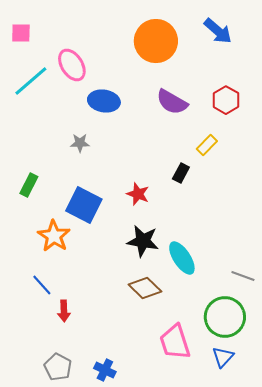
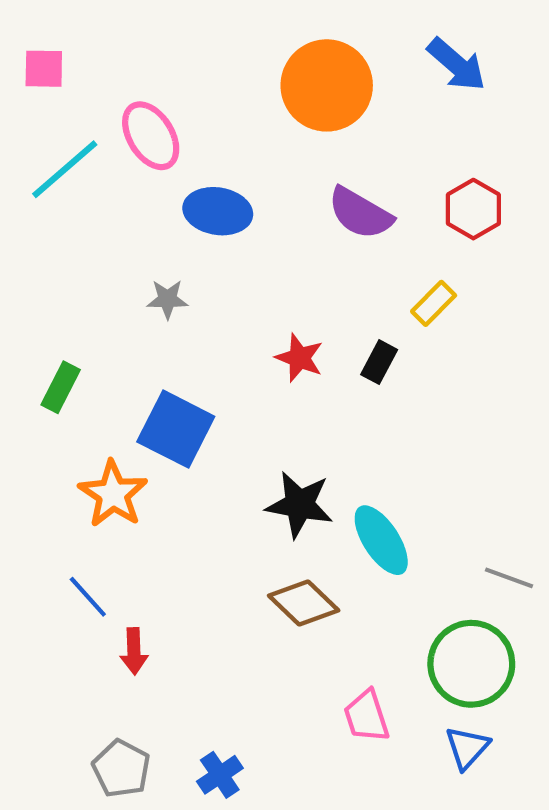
red star: (138, 194) -> (299, 358), moved
pink trapezoid: (175, 342) -> (367, 716), size x0.7
blue cross: (105, 370) -> (220, 775), turned 30

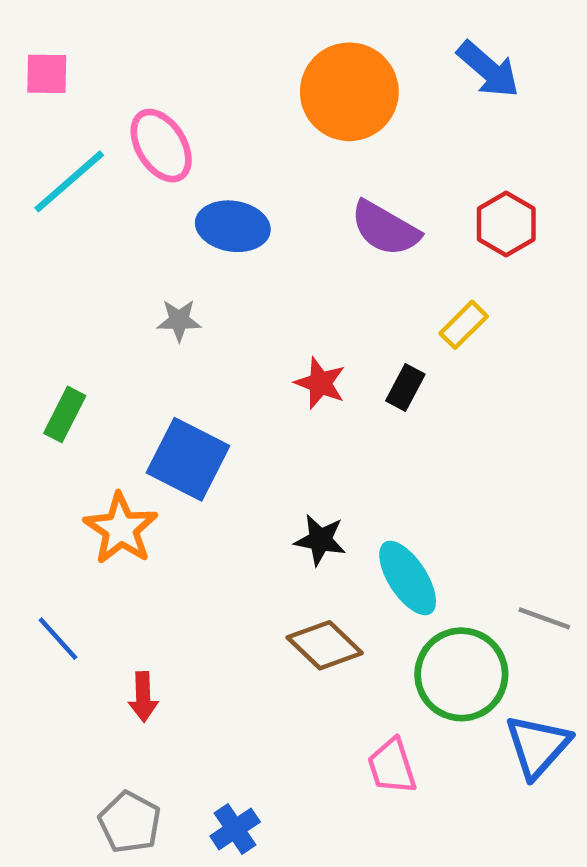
black star: (299, 505) -> (320, 540), size x0.7
blue line: (88, 597) -> (58, 639), moved
green circle: (471, 664) -> (461, 674), moved
blue triangle: (467, 748) -> (538, 746), moved, size x1.4

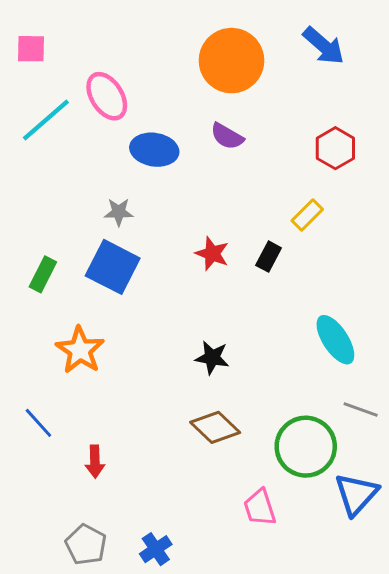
purple semicircle: (385, 228) -> (227, 136), moved, size x0.7
blue square: (188, 459) -> (113, 267), moved
cyan ellipse: (408, 578) -> (335, 340), moved

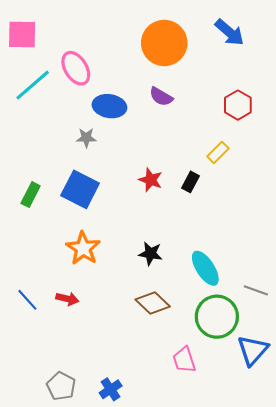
pink square: (31, 49) -> (22, 35), size x1.4
gray star: (119, 212) -> (86, 138), moved
cyan ellipse: (335, 340) -> (205, 268), moved
orange star: (80, 350) -> (83, 248), moved
red arrow: (95, 461) -> (67, 299), moved, turned -75

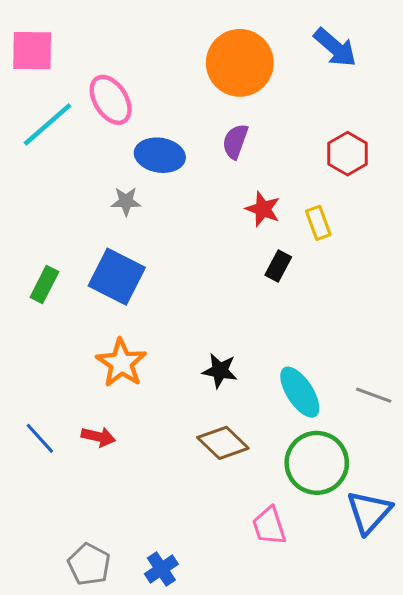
purple semicircle: (161, 97) -> (235, 141), turned 80
yellow rectangle: (218, 152) -> (318, 223), turned -65
red star: (151, 180) -> (263, 209), moved
gray line: (256, 290) -> (374, 395), moved

